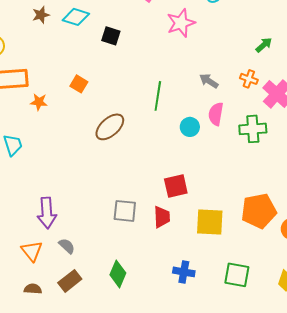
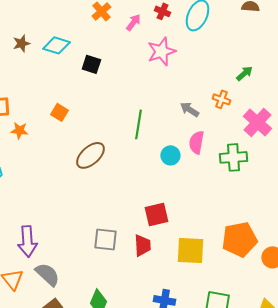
orange cross: (249, 79) -> (221, 99), moved
gray semicircle: (67, 246) -> (47, 274), size x1.5

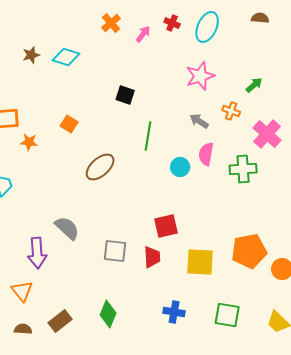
pink star: (161, 51) -> (200, 76), moved
black square: (91, 64) -> (125, 95), moved
gray semicircle: (47, 274) -> (67, 228), moved

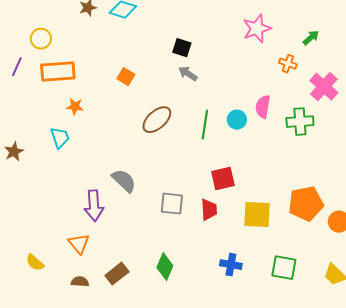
gray arrow: (199, 121) -> (188, 74), moved
green line: (148, 136) -> (205, 125), moved
orange star: (29, 142) -> (75, 107), moved

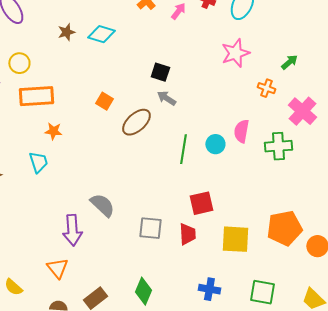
brown ellipse: (157, 120) -> (136, 122), moved

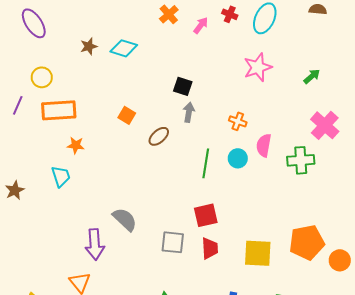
orange cross: (266, 88) -> (238, 121), moved
gray arrow: (166, 98) -> (189, 112), turned 66
brown ellipse: (136, 122) -> (159, 136), size x0.7
red square: (201, 203) -> (206, 215), moved

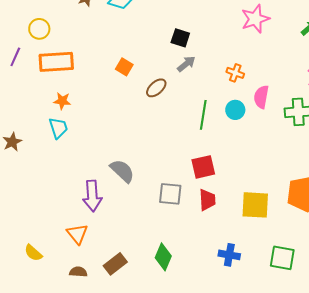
gray arrow: (189, 112) -> (186, 64), turned 42
orange star: (76, 145) -> (62, 101), moved

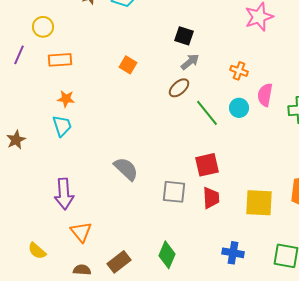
orange rectangle: (56, 62) -> (60, 60), size x0.7
brown ellipse: (156, 88) -> (179, 88), moved
green line: (203, 115) -> (207, 113), turned -48
purple arrow: (92, 196) -> (64, 194), moved

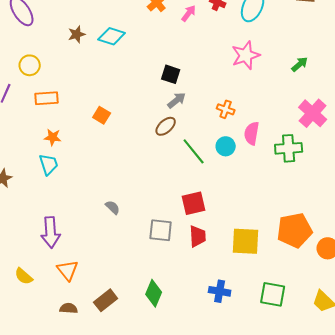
orange square: (128, 65) -> (102, 115), moved
gray semicircle: (126, 169) -> (113, 207), size x0.6
yellow semicircle: (37, 251) -> (24, 276), moved

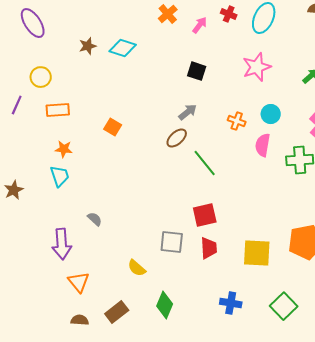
black square: (171, 74) -> (197, 71), moved
cyan circle: (226, 146) -> (271, 114), moved
gray semicircle: (113, 207) -> (95, 219), moved
yellow semicircle: (24, 276) -> (137, 268), moved
green square: (273, 294) -> (284, 306), turned 36

